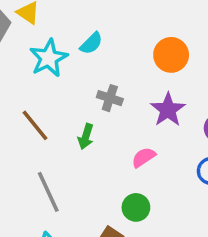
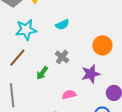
cyan star: (49, 58) -> (26, 30), moved
brown line: (35, 125) -> (17, 58), turned 60

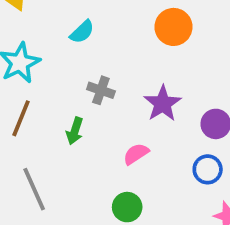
orange circle: (102, 45) -> (173, 27), moved

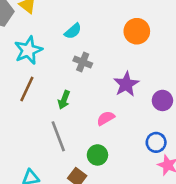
gray cross: (101, 90) -> (83, 62), moved
blue circle: (208, 169) -> (156, 142), moved
gray line: (34, 189) -> (58, 136), moved

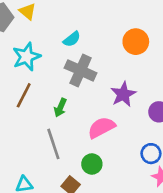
gray cross: (83, 62) -> (81, 70), size x1.6
pink semicircle: (106, 118) -> (101, 128), size x1.5

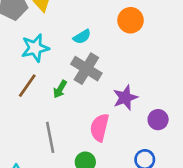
orange circle: (136, 42) -> (131, 20), moved
green arrow: (60, 108) -> (60, 89), moved
pink semicircle: (101, 128) -> (100, 127), turned -56

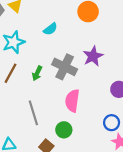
gray cross: (86, 69) -> (65, 67), moved
purple star: (125, 98) -> (93, 56), moved

